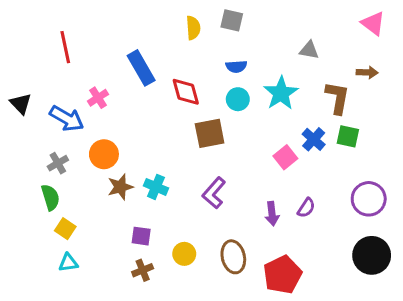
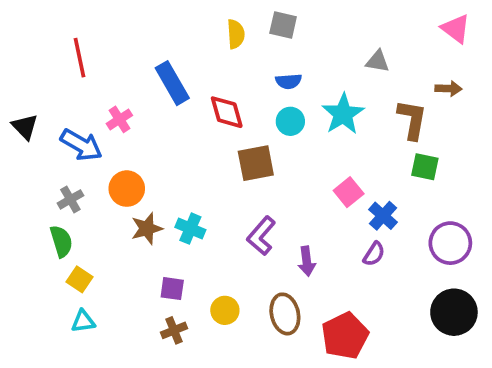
blue cross: (314, 139) -> (383, 216), moved
purple arrow: (272, 214) -> (307, 261), moved

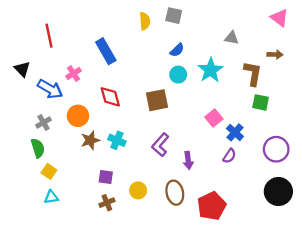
blue semicircle: (289, 81) -> (177, 50), turned -40
red diamond: (227, 112) -> (110, 97), moved
black triangle: (25, 127) -> (22, 69), moved

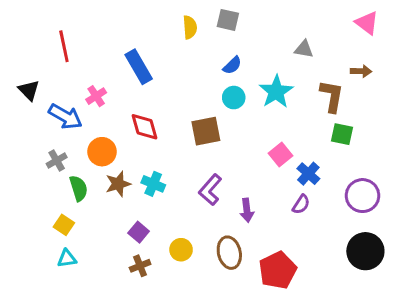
green semicircle: (38, 148) -> (79, 188), moved
purple square: (106, 177) -> (139, 232), turned 32

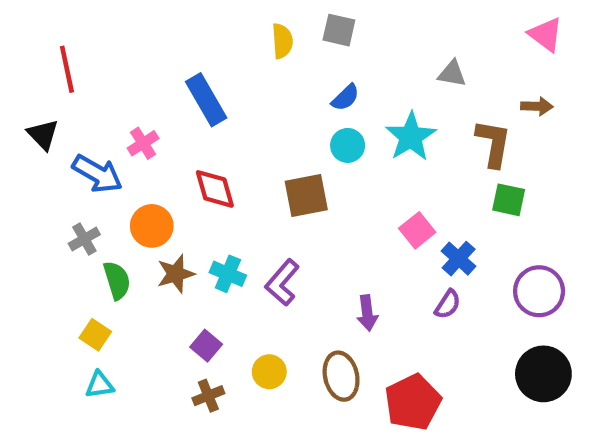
red line: (64, 46) -> (67, 69), moved
purple L-shape: (210, 190) -> (282, 283), moved

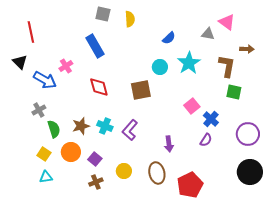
gray square: (339, 30) -> (103, 14), moved
pink triangle: (546, 34) -> (227, 22), moved
blue semicircle: (345, 98) -> (169, 38), moved
orange circle: (152, 226) -> (71, 152), moved

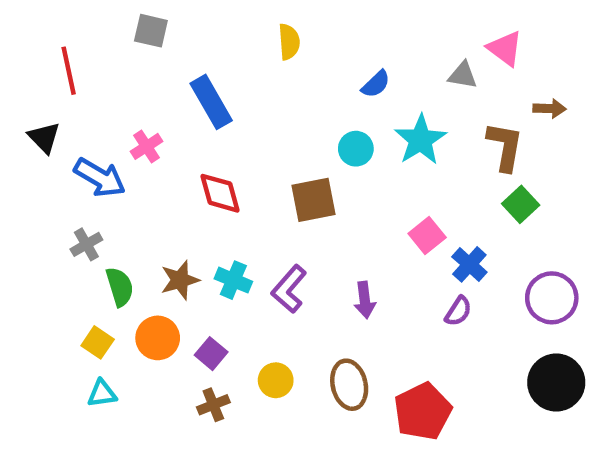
gray square: (103, 14) -> (151, 31), moved
green square: (234, 92) -> (521, 204), turned 35
purple arrow: (169, 144) -> (365, 300), moved

